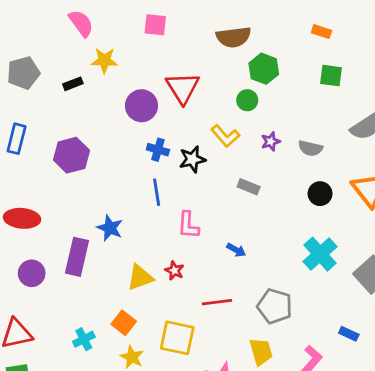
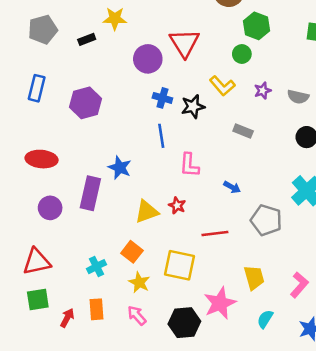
gray pentagon: (275, 306) -> (266, 220), moved

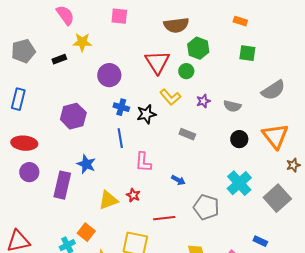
red triangle: (184, 43) -> (157, 62), moved
purple hexagon: (85, 103) -> (73, 116), moved
red ellipse: (42, 159) -> (24, 143), moved
purple circle: (50, 208) -> (29, 172), moved
orange square: (132, 252) -> (86, 232), moved

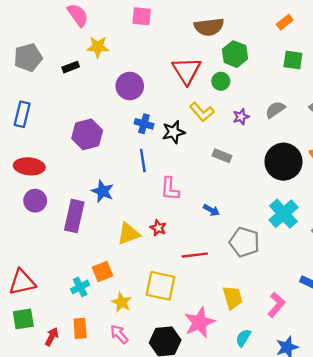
orange rectangle: (240, 21) -> (285, 22), turned -56
gray semicircle: (232, 106) -> (275, 110), moved, turned 132
black circle: (239, 139) -> (283, 162), size x1.8
orange square: (86, 232) -> (103, 272), turned 30

